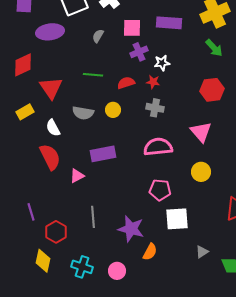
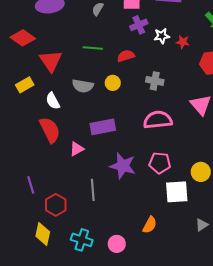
red diamond: (23, 65) -> (23, 38), turned 60
red star: (153, 82) -> (183, 42), moved
yellow circle: (201, 172) -> (201, 172), moved
purple star: (131, 229) -> (123, 166), moved

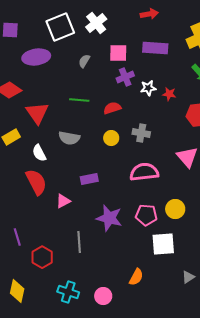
yellow circle: (113, 83) -> (111, 138), moved
purple rectangle: (103, 127) -> (89, 179), size x0.7
yellow circle: (201, 172) -> (175, 209), moved
yellow diamond: (43, 234) -> (17, 291), moved

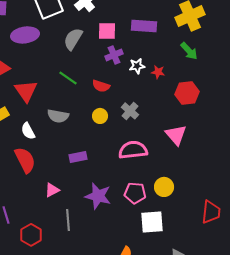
gray semicircle: (84, 61) -> (73, 39), size x1.6
green line: (79, 100) -> (68, 78), turned 30
red semicircle: (112, 108) -> (101, 86), turned -144
gray cross: (141, 133) -> (130, 111), turned 30
pink triangle: (63, 201) -> (52, 190), moved

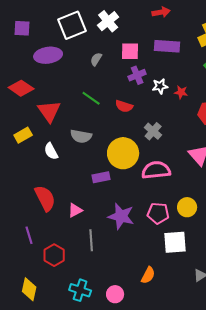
gray semicircle: (73, 39) -> (96, 59), size x0.6
yellow circle: (100, 116) -> (123, 153), moved, size x2.0
red semicircle: (25, 160) -> (45, 198), moved

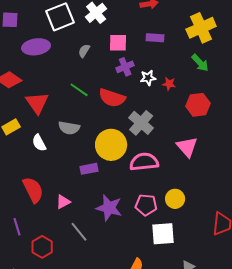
purple rectangle: (167, 46) -> (155, 38), size x0.7
red semicircle: (124, 106) -> (112, 98), size x1.5
gray cross: (153, 131) -> (141, 123), size x1.4
gray line: (91, 240) -> (79, 232), turned -35

